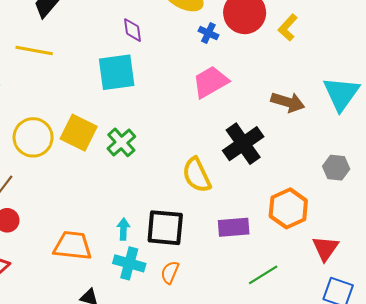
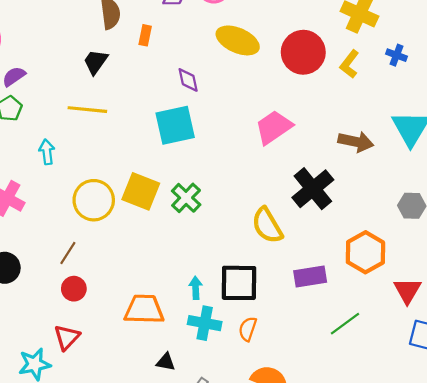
blue cross: (208, 33) -> (396, 55), moved

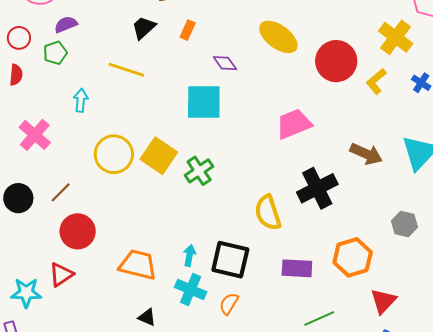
orange rectangle: (145, 35) -> (188, 30), moved
purple diamond: (188, 80) -> (225, 63), turned -35
brown line: (68, 253) -> (61, 192), moved
red circle: (74, 289) -> (78, 231), size x1.5

